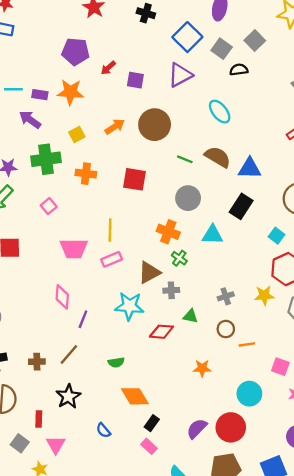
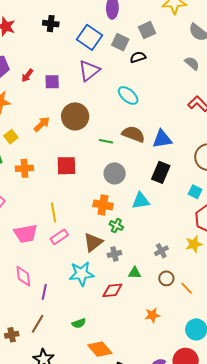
gray square: (255, 40) -> (147, 30), turned 30
orange line: (247, 344) -> (187, 288), turned 64

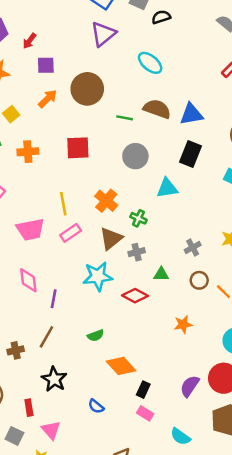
purple square: (52, 82) -> (46, 65), moved
orange cross: (103, 205) -> (106, 201), moved, turned 30
red diamond: (112, 290) -> (135, 296), turned 35

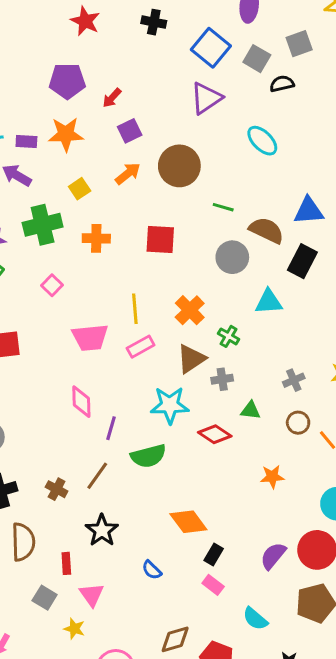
purple square: (46, 65) -> (130, 131), turned -30
brown semicircle: (157, 109) -> (266, 230), moved
green semicircle: (96, 335) -> (148, 456), moved, size x1.6
brown cross: (16, 350) -> (57, 489), turned 35

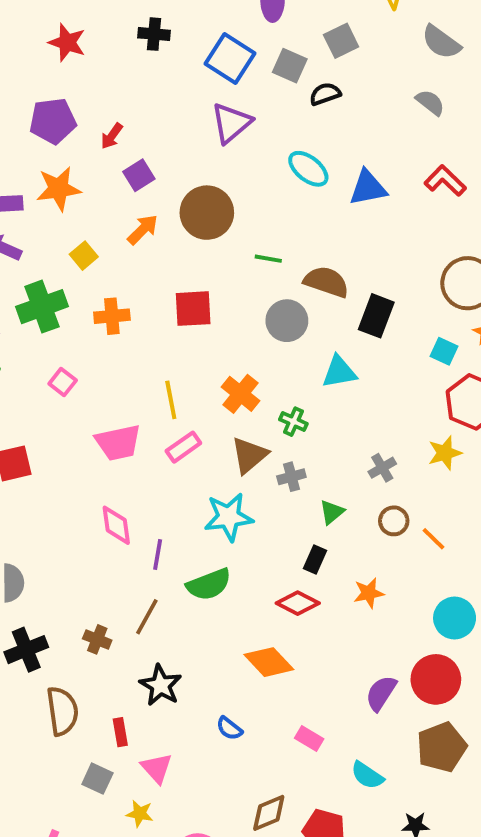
blue triangle: (309, 211) -> (368, 188), moved
green triangle: (251, 410) -> (332, 512), turned -40
red diamond: (215, 434) -> (298, 603), moved
black rectangle: (214, 555) -> (315, 560), moved

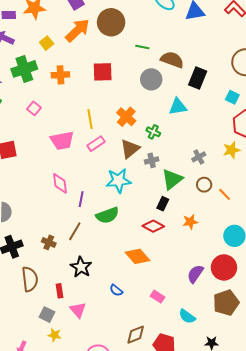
orange arrow: (143, 230) -> (78, 30), size x1.5
green triangle: (332, 512) -> (172, 179), size x1.6
yellow star: (140, 814) -> (55, 335), moved

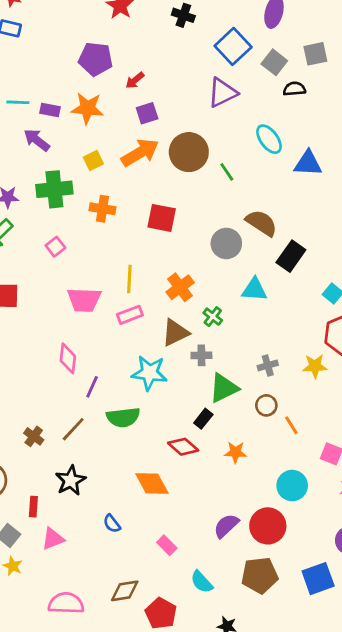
green line: (142, 47) -> (227, 172), moved, turned 32
pink triangle: (78, 310) -> (53, 539), turned 36

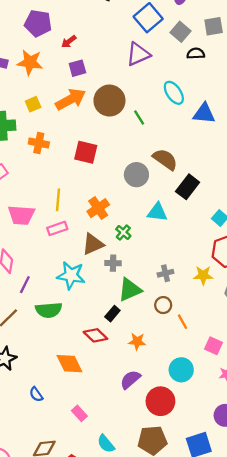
purple semicircle: (226, 526) -> (130, 380), moved

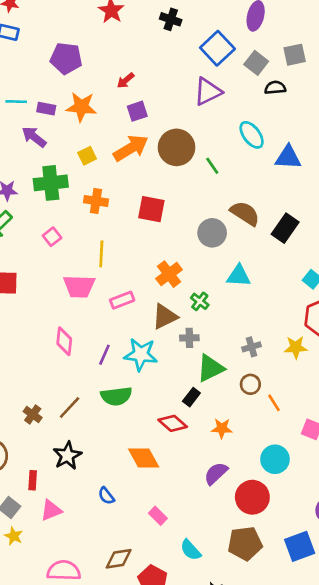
purple pentagon: (38, 23) -> (66, 58), moved
black rectangle: (188, 187) -> (285, 228), moved
yellow line: (58, 200) -> (101, 254), moved
purple line: (25, 285) -> (104, 355), moved

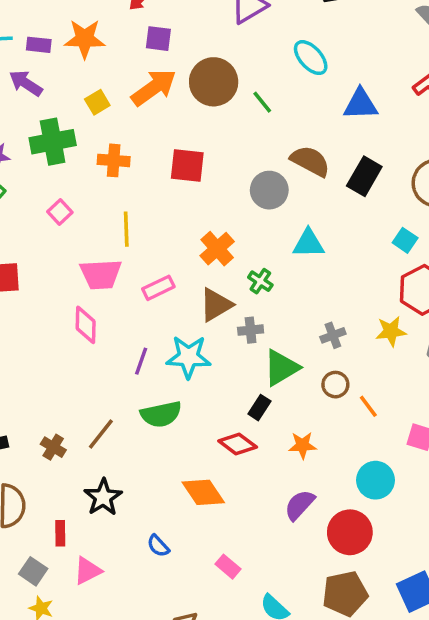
purple square: (137, 111) -> (158, 39), turned 30
blue triangle: (288, 157) -> (361, 104), moved
pink diamond: (64, 341) -> (86, 325), moved

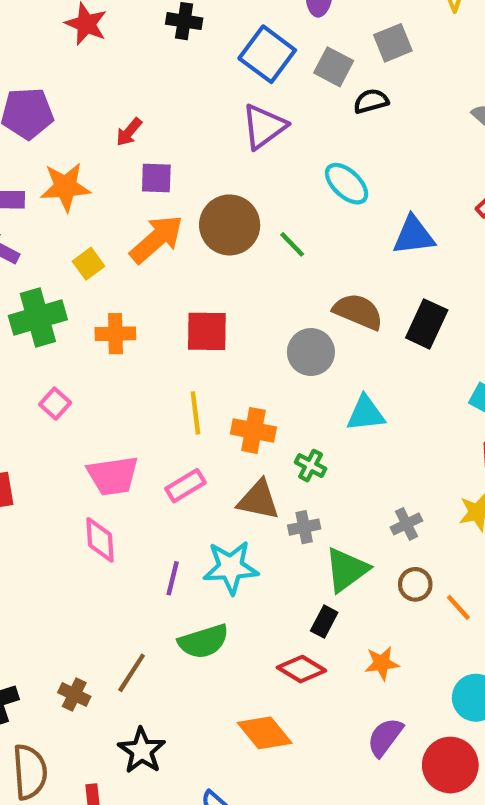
yellow line: (126, 229) -> (195, 413), moved
orange cross: (217, 249) -> (253, 430), turned -32
brown triangle: (216, 305) -> (259, 500), turned 48

